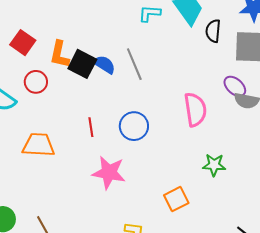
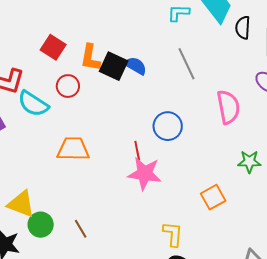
gray line: (134, 64) -> (186, 64), moved
red line: (91, 127) -> (137, 151), moved

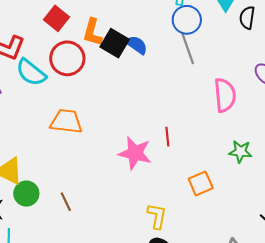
red circle: (68, 86) -> (67, 58), size x1.5
blue circle: (168, 126) -> (187, 20), moved
red line: (137, 151) -> (167, 137), moved

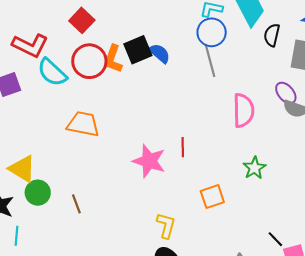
orange L-shape: (92, 32) -> (113, 59), moved
black square: (115, 43) -> (138, 50), turned 32
green star: (240, 152) -> (254, 168), turned 30

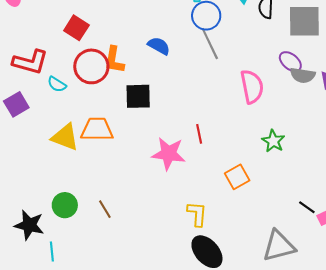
black square: (138, 50) -> (138, 96), moved, turned 32
cyan semicircle: (52, 72) -> (57, 84), size x0.6
yellow triangle: (22, 169) -> (65, 137), moved

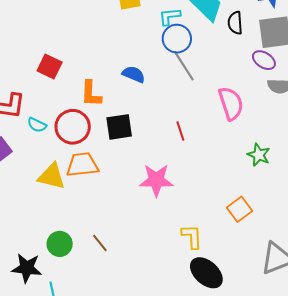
purple ellipse: (290, 62) -> (264, 60), moved
red circle: (91, 66) -> (73, 127), moved
red line: (199, 134) -> (180, 131), moved
orange square: (237, 177) -> (239, 209), moved

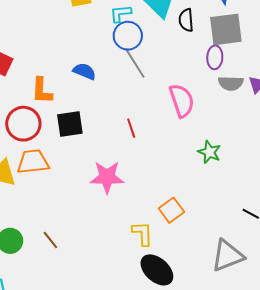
purple ellipse: (264, 60) -> (215, 57), turned 60
orange square: (239, 209) -> (171, 210), moved

